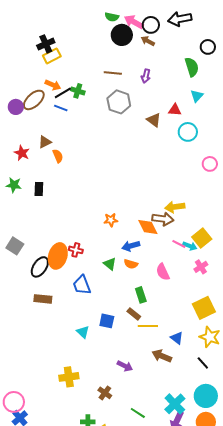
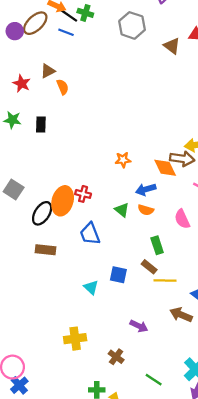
black line: (63, 93) -> (68, 15), turned 66

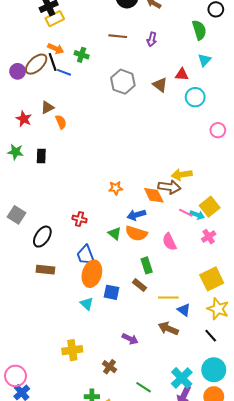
black line: (68, 15) -> (53, 62), moved, turned 36
gray hexagon: (132, 25) -> (123, 82), moved
orange ellipse: (63, 201) -> (92, 274), moved
orange semicircle: (146, 210) -> (136, 233), size x1.5
yellow line: (165, 281) -> (168, 297), moved

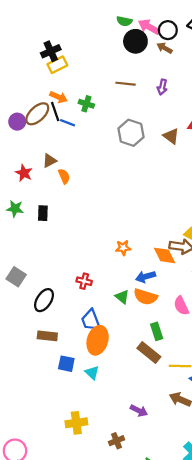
brown rectangle: (139, 285) -> (149, 353), size x1.5
blue square: (112, 292) -> (66, 364), moved
brown cross: (109, 367) -> (117, 441), turned 32

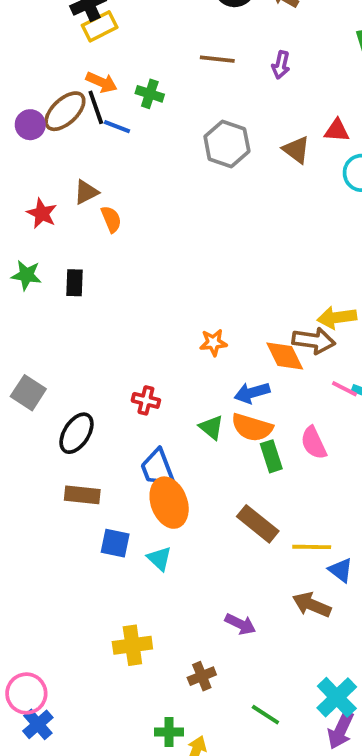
green rectangle: (157, 331) -> (271, 456), moved
orange ellipse: (98, 340) -> (169, 503), turned -36

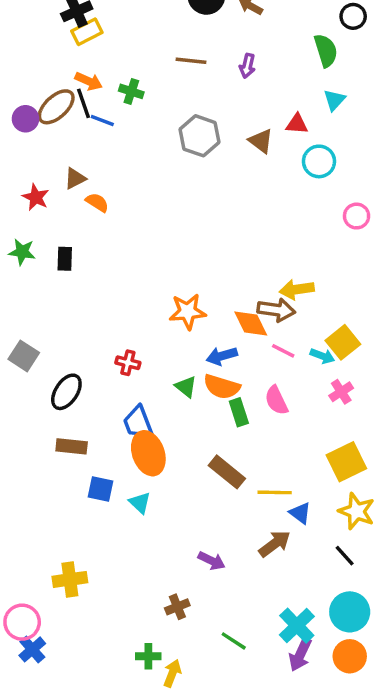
orange semicircle: (111, 219) -> (97, 202), turned -35
orange star: (213, 343) -> (188, 312), size x1.5
pink line: (345, 389) -> (283, 351), moved
brown arrow: (312, 605) -> (275, 544), turned 120
yellow cross: (132, 645) -> (70, 579), moved

